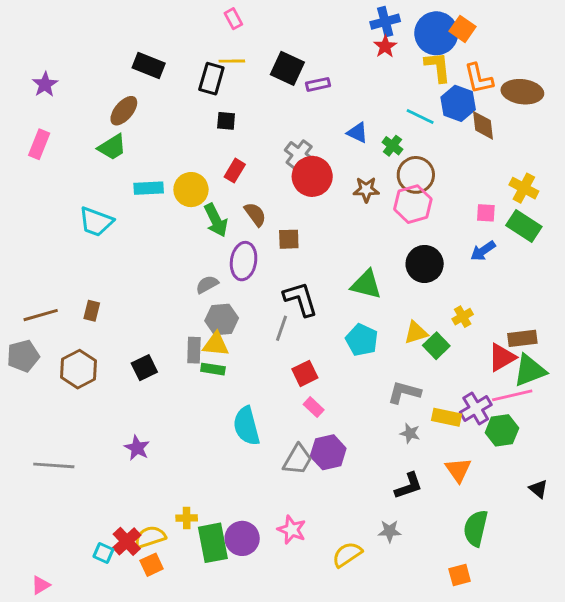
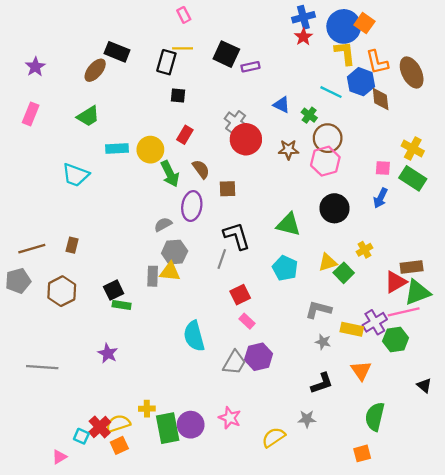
brown ellipse: (522, 92) -> (412, 73), turned 56
brown ellipse: (124, 111) -> (95, 70), moved
blue arrow: (483, 251) -> (381, 198), turned -30
green rectangle: (213, 369) -> (122, 305), moved
pink triangle: (41, 585) -> (59, 457), moved

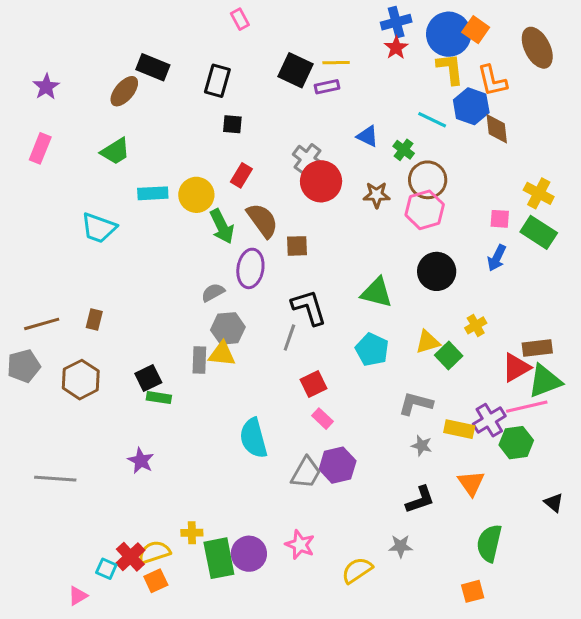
yellow line: (183, 48) -> (336, 63), moved
brown ellipse: (412, 73) -> (537, 48), moved
brown semicircle: (201, 169) -> (262, 220), size x1.4

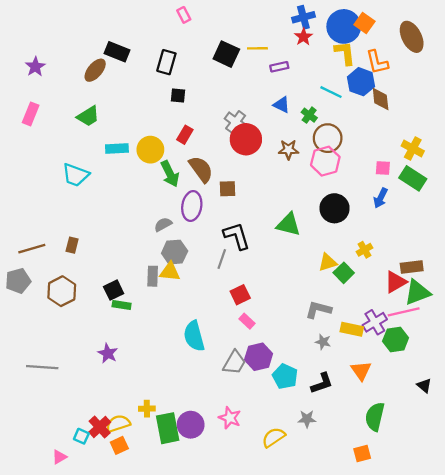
purple rectangle: (327, 87) -> (279, 67), moved
cyan pentagon: (372, 350) -> (285, 376), moved

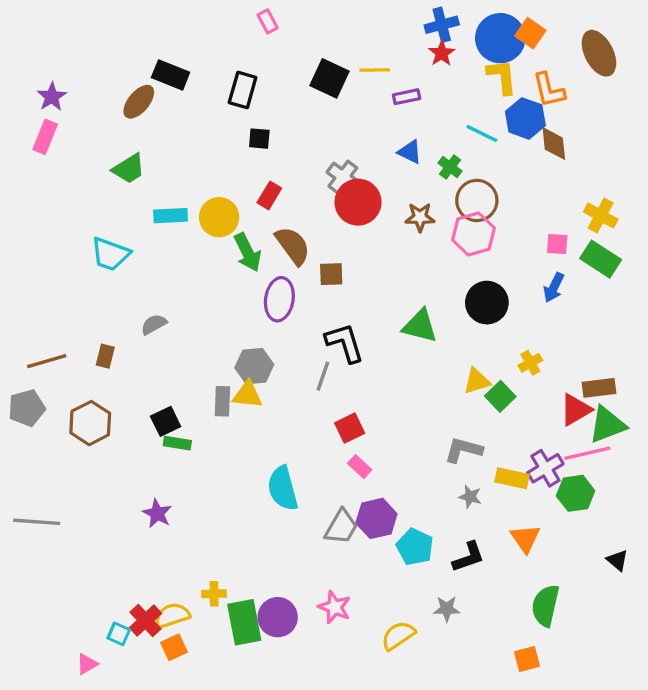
pink rectangle: (31, 114) -> (45, 137), moved
gray semicircle: (163, 224) -> (154, 324), moved
gray line: (42, 367) -> (37, 522), moved

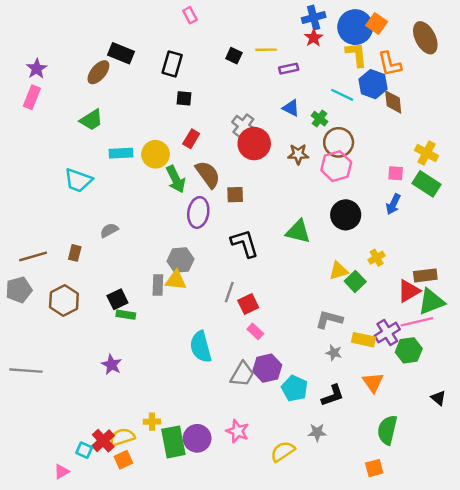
black square: (330, 78) -> (234, 56), size x0.6
gray line: (323, 376) -> (229, 292), moved

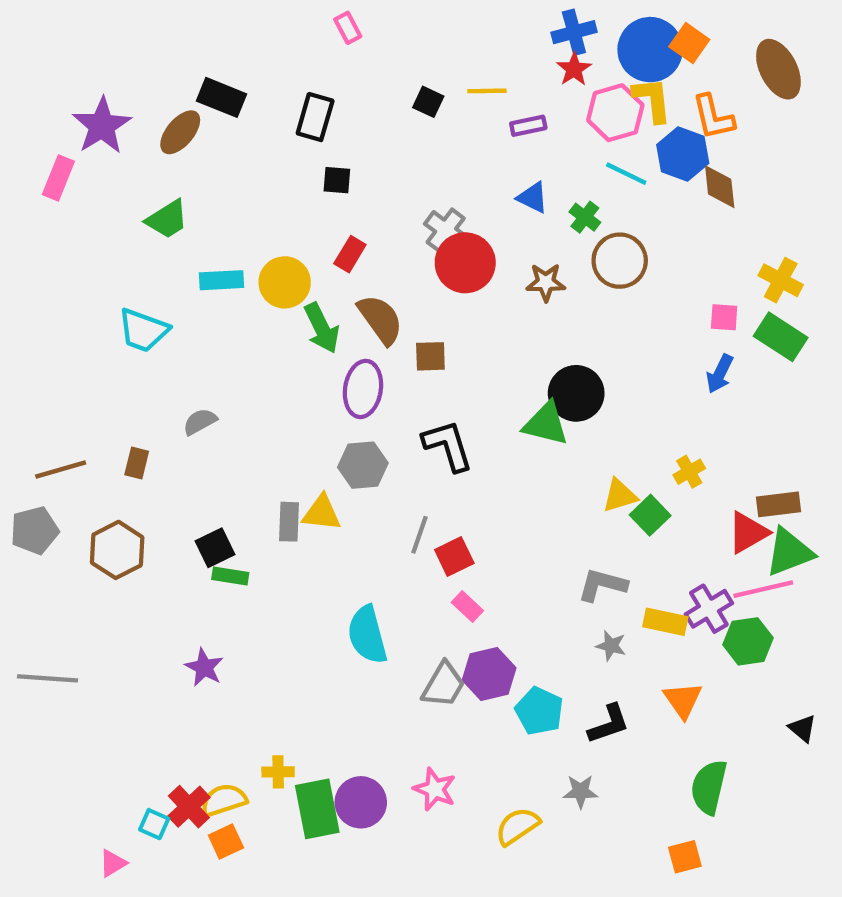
purple star: (37, 69) -> (102, 126), moved, size x1.5
pink hexagon: (336, 166) -> (615, 113), moved
black circle: (346, 215) -> (576, 393), moved
gray hexagon: (180, 260) -> (363, 465), moved

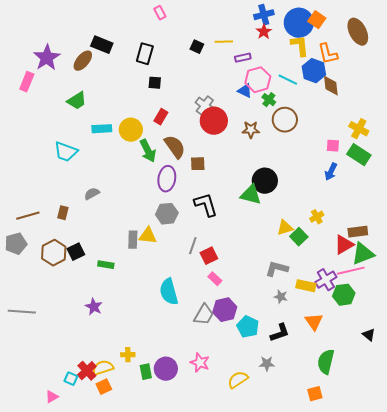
pink hexagon: (615, 113) -> (258, 80), moved
black square: (215, 548) -> (76, 252), moved
green rectangle: (317, 809) -> (146, 372), size x0.6

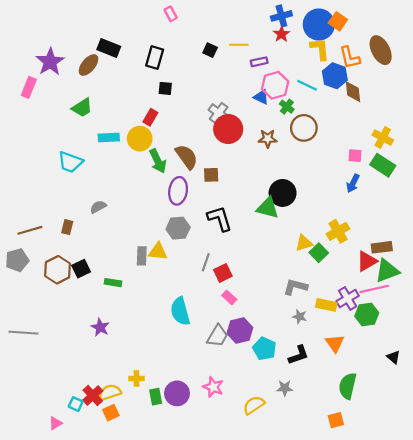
brown ellipse: (358, 32) -> (381, 50), moved
red rectangle: (161, 117) -> (150, 117), moved
yellow cross: (317, 217) -> (338, 231), size x1.5

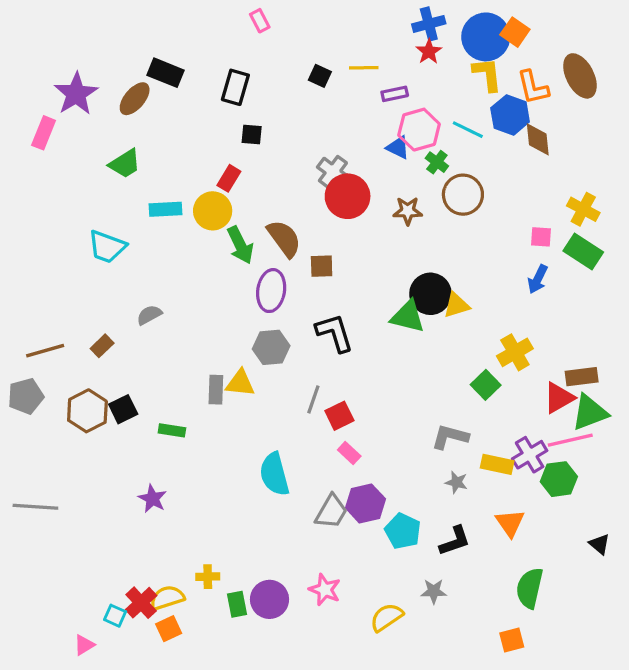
brown rectangle: (67, 227) -> (102, 346), turned 32
yellow triangle: (304, 243) -> (456, 305), moved

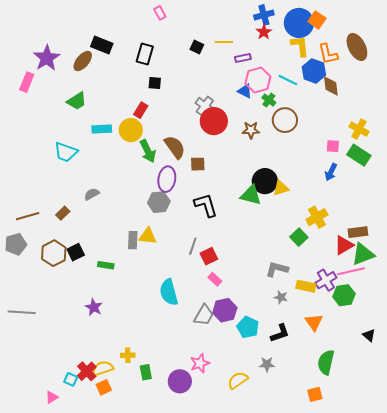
gray hexagon: (271, 347) -> (159, 202), moved
pink star: (325, 590) -> (200, 363), turned 30
purple circle: (270, 599) -> (180, 381), moved

